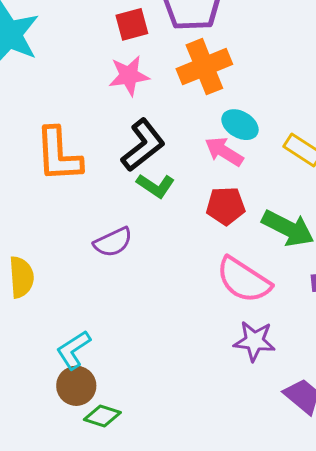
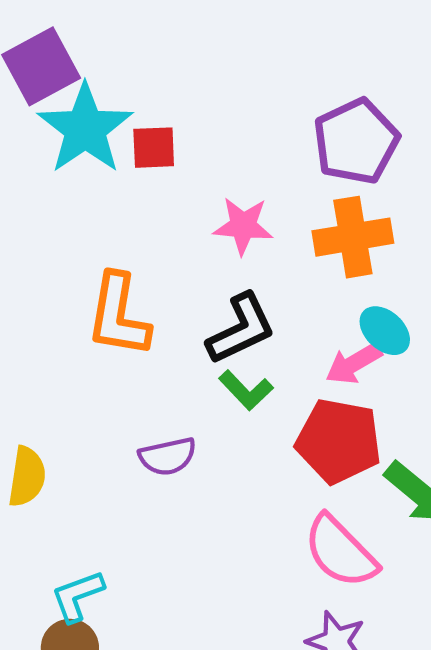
red square: (132, 24) -> (154, 148), moved
pink arrow: (224, 151) -> (354, 364), turned -75
red pentagon: (226, 206) -> (339, 441), size x1.5

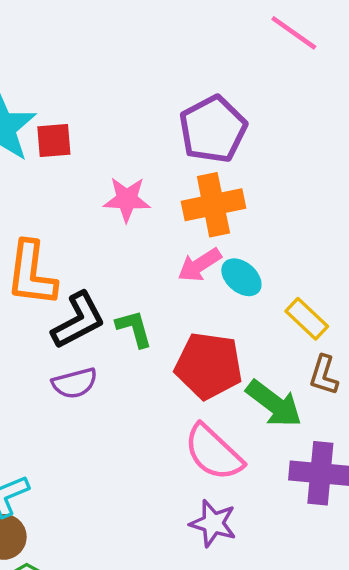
black L-shape: (241, 329) -> (78, 320), moved
pink arrow: (354, 364) -> (199, 265), moved
green L-shape: (246, 390) -> (134, 329), turned -150

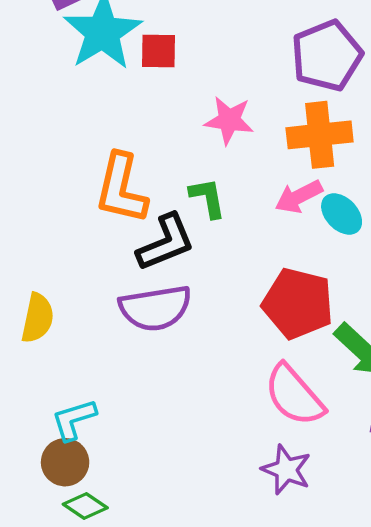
green L-shape: (134, 329) -> (208, 198), moved
purple semicircle: (75, 383) -> (155, 308), size x1.5

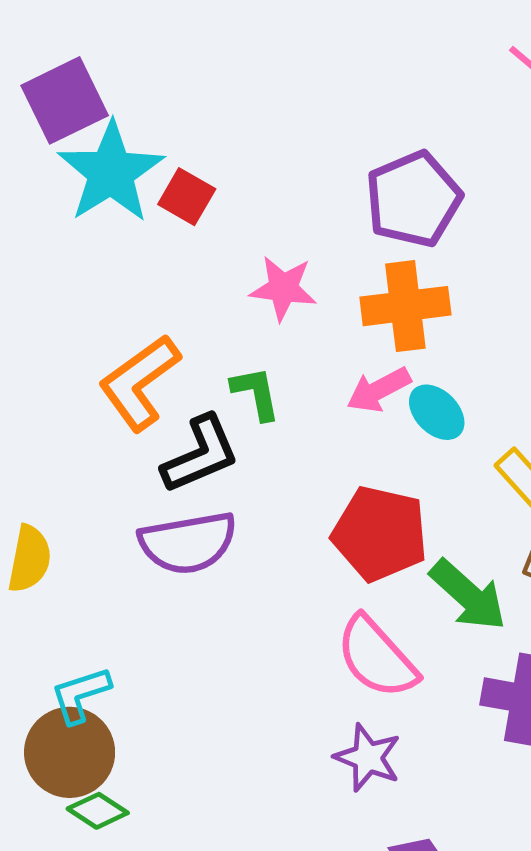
red square: (159, 51) -> (187, 197), turned 30
orange L-shape: (121, 189) -> (139, 383), turned 42
brown circle: (65, 462) -> (70, 752), size x1.4

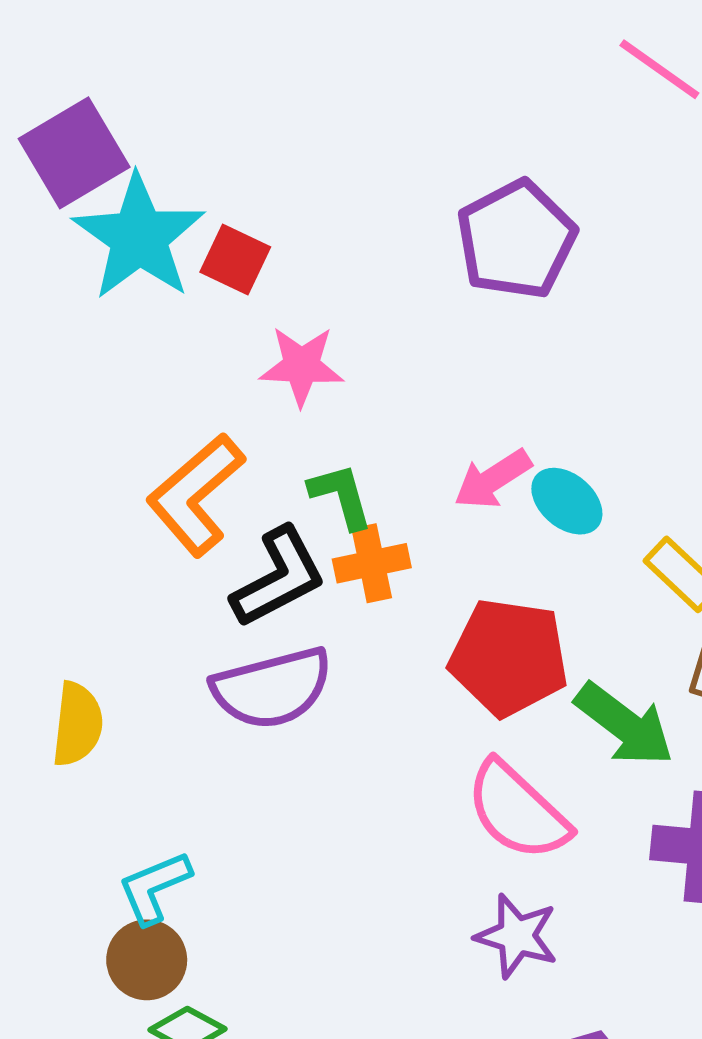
pink star: (283, 288) -> (301, 366), moved
orange cross: (405, 306) -> (372, 563), moved, size x0.7
brown circle: (70, 752) -> (147, 960), size x0.7

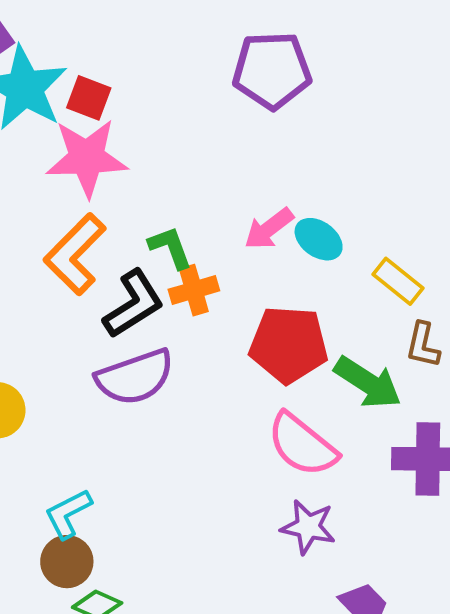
purple pentagon: (516, 240) -> (272, 70), turned 30
pink star: (301, 366) -> (87, 158), moved, size x1.5

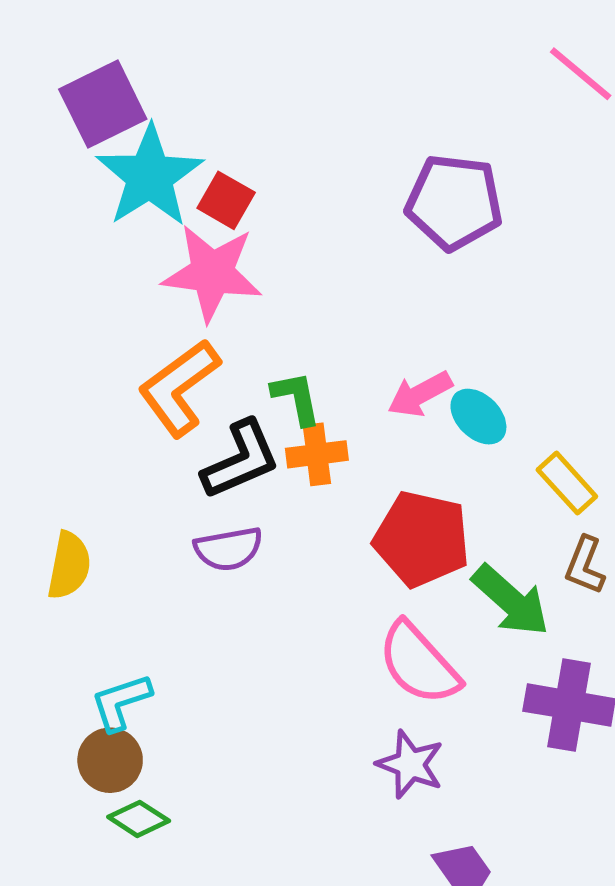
purple semicircle: (135, 377) -> (228, 549), size x0.7

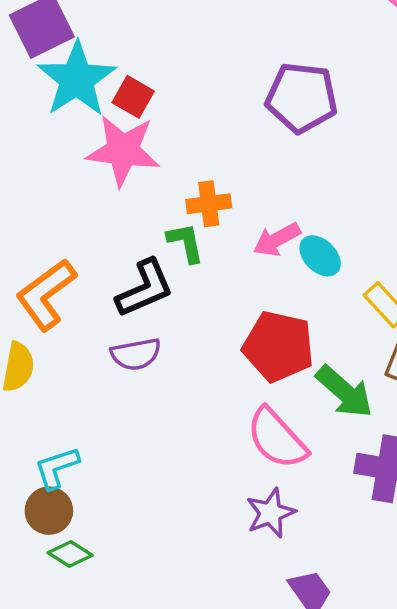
orange L-shape: (179, 388) -> (46, 294), moved
orange cross: (317, 454) -> (209, 204), moved
purple star: (410, 764) -> (271, 513), turned 30

